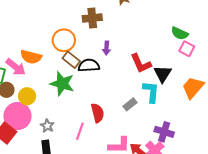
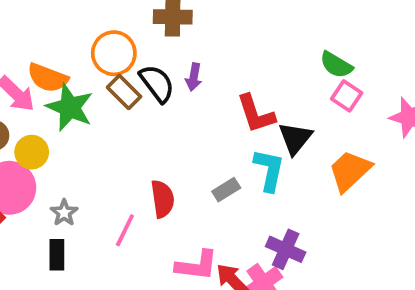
black semicircle: (89, 65) -> (157, 83), moved, turned 50
green star: (62, 84) -> (70, 107), moved

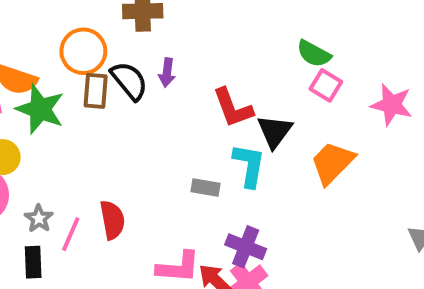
brown rectangle: (124, 92) -> (96, 91), turned 52
gray rectangle: (226, 190) -> (205, 187), turned 44
red semicircle: (163, 199) -> (112, 220), moved
pink line: (125, 230) -> (71, 234), moved
purple cross: (286, 249) -> (246, 247), moved

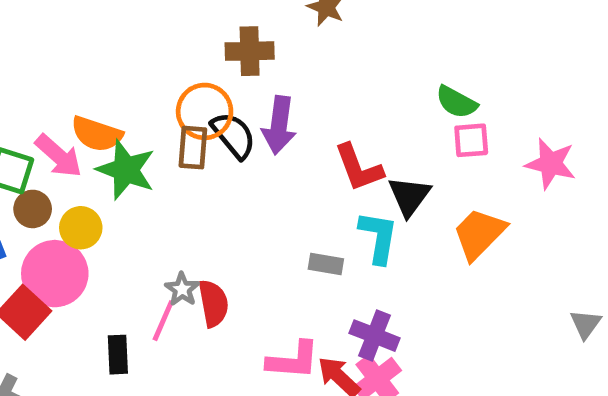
orange circle: (83, 51) -> (205, 111), moved
purple arrow: (167, 73) -> (279, 125), size x1.6
pink square: (326, 85) -> (471, 140), turned -36
gray star: (39, 218) -> (182, 289), moved

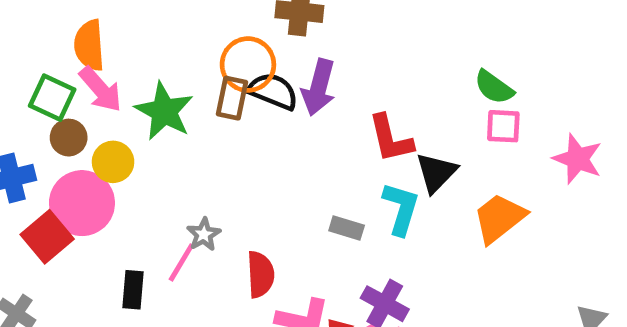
orange semicircle: (97, 134) -> (89, 45), moved, turned 60
black semicircle: (234, 135) -> (273, 91), turned -36
red semicircle: (213, 303) -> (260, 274), moved

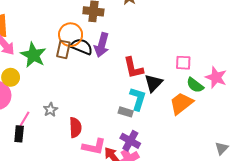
green semicircle: (494, 87) -> (195, 85), moved
gray rectangle: (347, 228) -> (126, 112), moved
pink line: (181, 262) -> (24, 120), moved

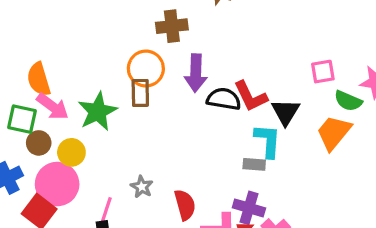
black semicircle: (82, 47) -> (224, 99), moved
green star: (33, 55) -> (98, 112), turned 30
purple cross: (130, 141) -> (249, 208), moved

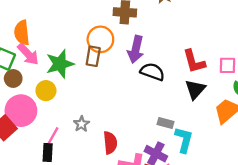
red L-shape: (251, 96) -> (194, 61), moved
cyan L-shape: (268, 141) -> (184, 140), moved
yellow circle: (71, 152) -> (46, 91), moved

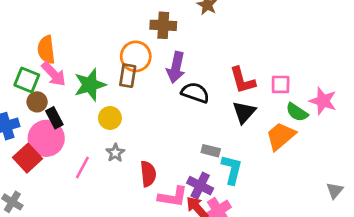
yellow circle: (46, 91) -> (110, 118), moved
black rectangle: (48, 153) -> (54, 118), moved, turned -30

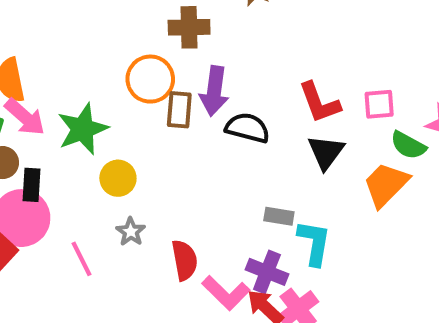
brown rectangle: (128, 76) -> (179, 110), moved
black rectangle: (54, 118) -> (31, 185), turned 36
pink line: (82, 168) -> (81, 259), turned -50
pink L-shape: (173, 197) -> (226, 293), turned 40

